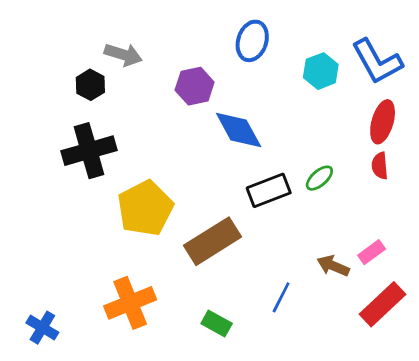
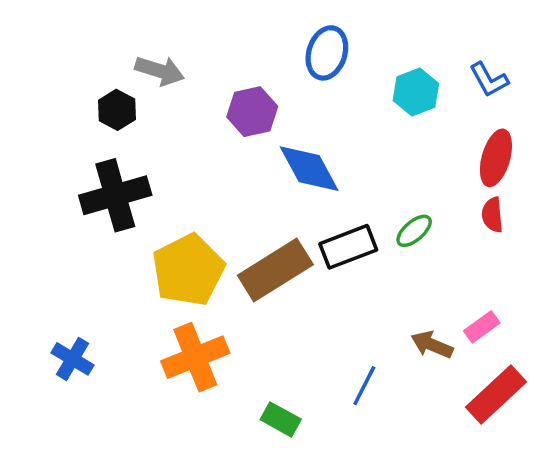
blue L-shape: (377, 61) -> (489, 80), size x0.6
brown rectangle: (212, 241) -> (275, 270), moved
orange cross: (130, 303) -> (195, 357), moved
blue cross: (42, 328) -> (72, 359), moved

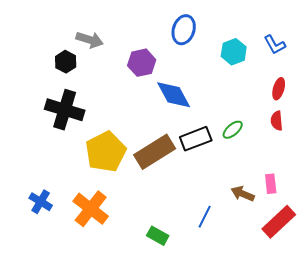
red ellipse: (496, 158) -> (279, 89), size x0.7
black cross: (115, 195) -> (65, 110), turned 33
pink rectangle: (482, 327) -> (271, 184), turned -60
orange cross: (195, 357) -> (91, 209), moved, turned -30

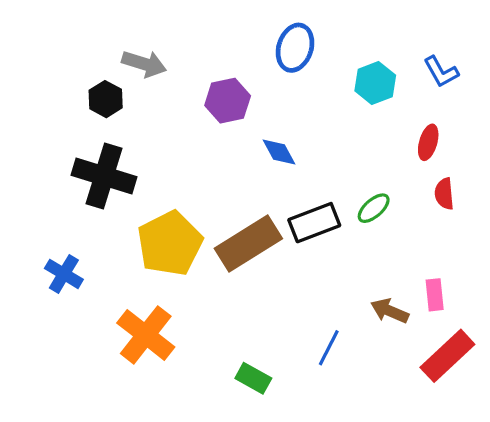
red ellipse: (279, 89) -> (428, 142), moved
blue diamond: (174, 95) -> (279, 152), size x0.6
blue cross: (41, 202) -> (64, 274), moved

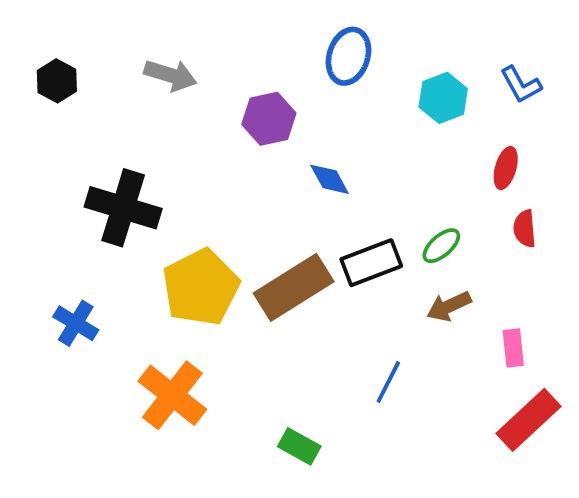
black hexagon: (106, 99) -> (57, 81), moved
brown arrow: (390, 311) -> (449, 306), moved, turned -48
blue line: (329, 348) -> (388, 382), moved

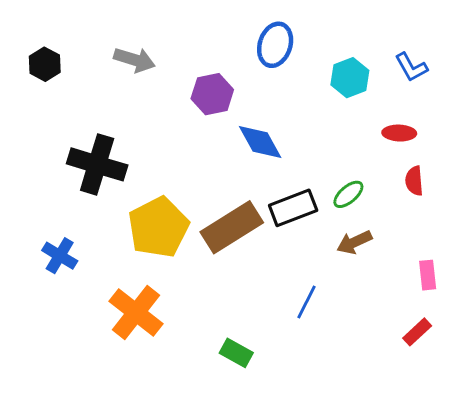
red ellipse: (506, 168) -> (399, 133), turned 76
blue diamond: (330, 179) -> (260, 142), size x1.4
pink rectangle: (513, 348) -> (428, 275), moved
red rectangle: (528, 420) -> (417, 332), size x0.6

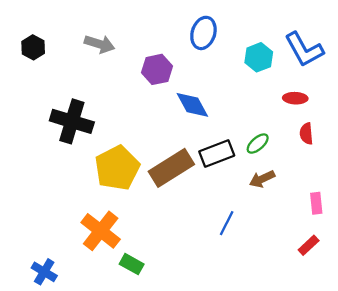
blue L-shape: (411, 67) -> (304, 50), size x1.6
blue cross: (60, 256) -> (44, 272), moved
green rectangle: (236, 353) -> (132, 264), moved

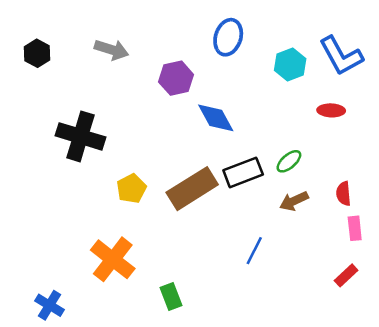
red semicircle: (306, 134) -> (344, 194), moved
yellow pentagon: (117, 168) -> (131, 189), size x0.6
green rectangle: (132, 264) -> (171, 297), moved, turned 40

